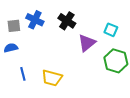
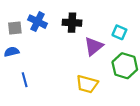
black cross: (67, 21) -> (72, 23), turned -30
yellow trapezoid: (52, 78) -> (87, 84), moved

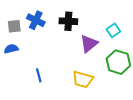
cyan square: (119, 32) -> (113, 30), turned 32
blue line: (25, 80) -> (39, 75), moved

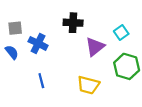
blue cross: (36, 20) -> (38, 43), moved
blue semicircle: (11, 49) -> (12, 52), turned 64

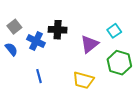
black cross: (73, 23) -> (58, 30), moved
gray square: (15, 28) -> (14, 27), turned -32

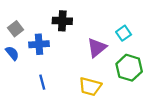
black cross: (58, 30) -> (62, 21), moved
blue cross: (36, 41) -> (39, 44), turned -30

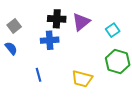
blue cross: (39, 44) -> (50, 40), moved
purple triangle: (97, 48) -> (81, 22), moved

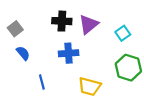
blue cross: (50, 40) -> (69, 53), moved
blue semicircle: (11, 48) -> (23, 53), moved

